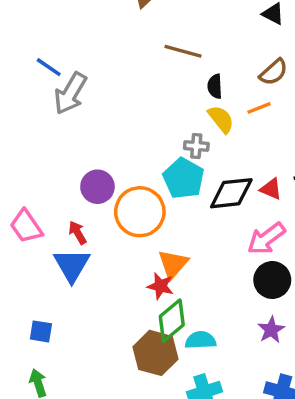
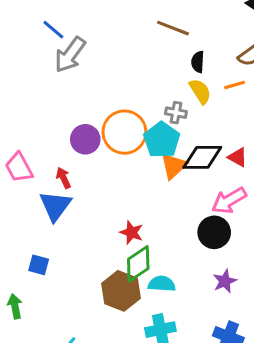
orange circle: (140, 212) -> (124, 132), moved
orange triangle: (173, 264) -> (174, 166), moved
black circle: (272, 280) -> (214, 232), moved
blue square: (41, 331) -> (39, 265), moved

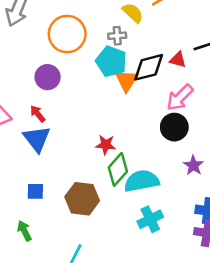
orange circle: (124, 132) -> (67, 34), moved
cyan semicircle: (162, 284) -> (142, 181), size x1.5
brown hexagon: (121, 291) -> (82, 199), moved

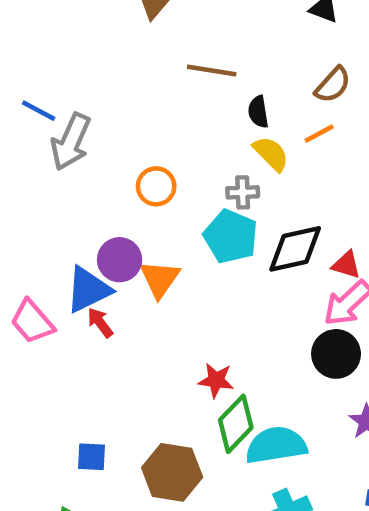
orange circle: (67, 34) -> (156, 186), size x0.6
red triangle: (178, 60) -> (346, 265), moved
orange triangle: (127, 80) -> (160, 279), moved
blue triangle: (37, 139) -> (88, 290), moved, turned 40

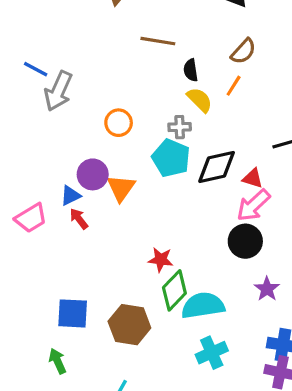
orange line: (319, 134) -> (234, 86), turned -30
blue triangle: (88, 290) -> (70, 195), size x0.6
pink trapezoid: (32, 322) -> (31, 218), turned -80
blue square: (92, 457) -> (73, 313), size x1.5

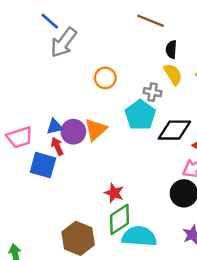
purple circle: (93, 174) -> (73, 132), moved
blue square: (73, 313) -> (43, 165), moved

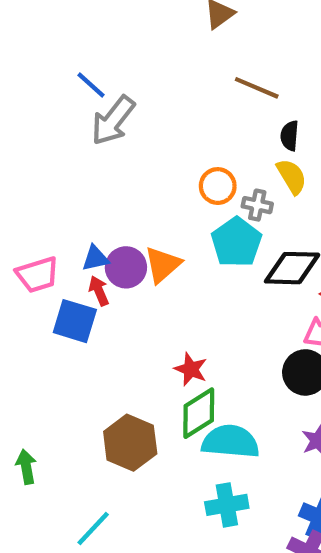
orange circle: (105, 78) -> (218, 186), moved

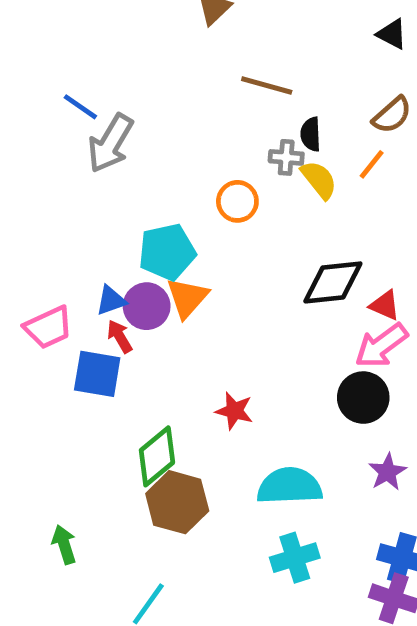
gray cross: (257, 205) -> (286, 157), moved
cyan pentagon: (236, 242) -> (167, 252), moved, turned 30
green diamond: (199, 413) -> (157, 456), moved

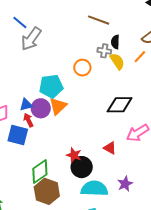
red triangle: (385, 305) -> (110, 148), moved
black circle: (363, 398) -> (82, 167), moved
purple star: (387, 472) -> (125, 184), moved

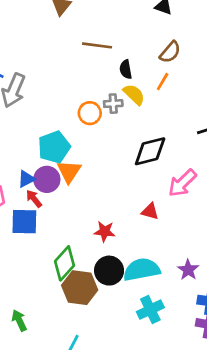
gray cross: (104, 51) -> (113, 104), moved
black circle: (82, 167) -> (109, 271), moved
purple star: (125, 184) -> (188, 270), moved

